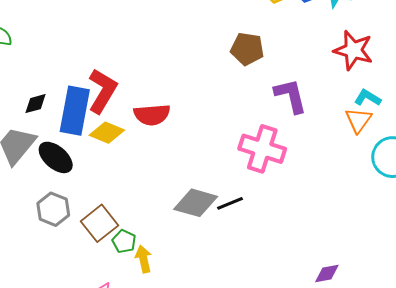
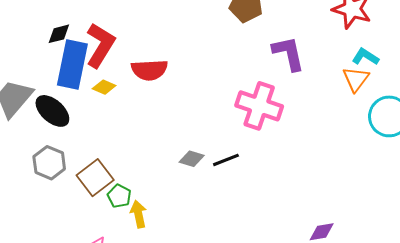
black diamond: (36, 104) -> (59, 34), moved
yellow diamond: (107, 133) -> (104, 87), size x0.7
gray diamond: (196, 203) -> (192, 159), size x0.6

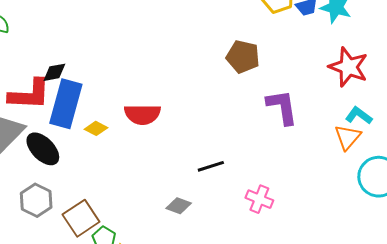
red L-shape: (100, 45) -> (29, 94), moved, turned 57
pink cross: (259, 106) -> (259, 199), moved, size x0.6
black line: (226, 160) -> (211, 166), moved

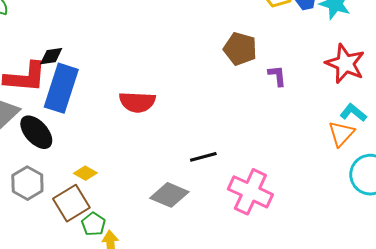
purple L-shape: (282, 107) -> (277, 76), moved, size x0.6
yellow diamond: (96, 128) -> (85, 173), moved
pink cross: (259, 199) -> (250, 192), size x1.6
gray diamond: (179, 206) -> (169, 195), size x1.5

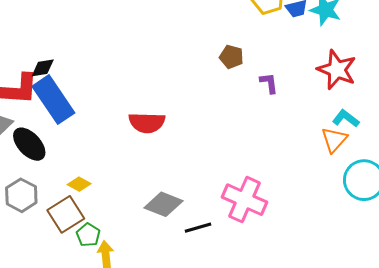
brown pentagon: (240, 49) -> (231, 57), size x0.7
blue rectangle: (61, 88) -> (53, 100), turned -51
red semicircle: (137, 102) -> (147, 123), moved
black line: (203, 157) -> (198, 228), moved

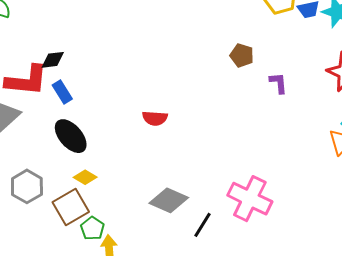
blue rectangle: (53, 100) -> (62, 92), size x0.5
red semicircle: (147, 123) -> (155, 118), size x0.7
black ellipse: (29, 144) -> (71, 136), moved
black line: (198, 228) -> (202, 225), turned -44

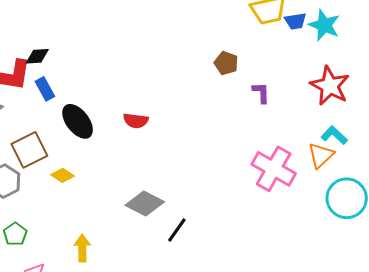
black ellipse: (71, 136) -> (78, 121), moved
pink cross: (250, 199) -> (274, 169), moved
brown square: (71, 207) -> (29, 150), moved
green pentagon: (92, 228) -> (15, 234), moved

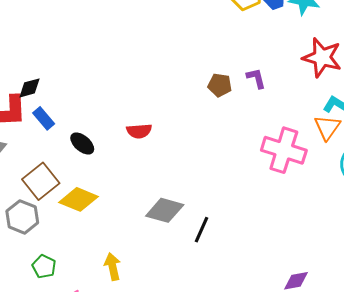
brown pentagon: (226, 63) -> (220, 85), moved
black ellipse: (78, 121) -> (82, 143), size x0.7
yellow diamond: (63, 175) -> (79, 199), size x1.6

